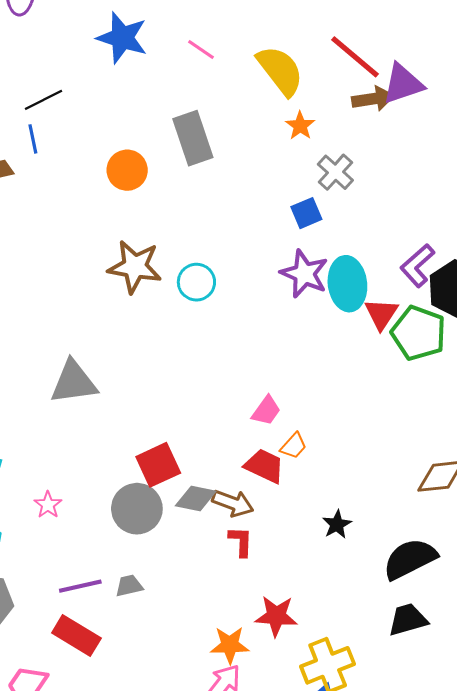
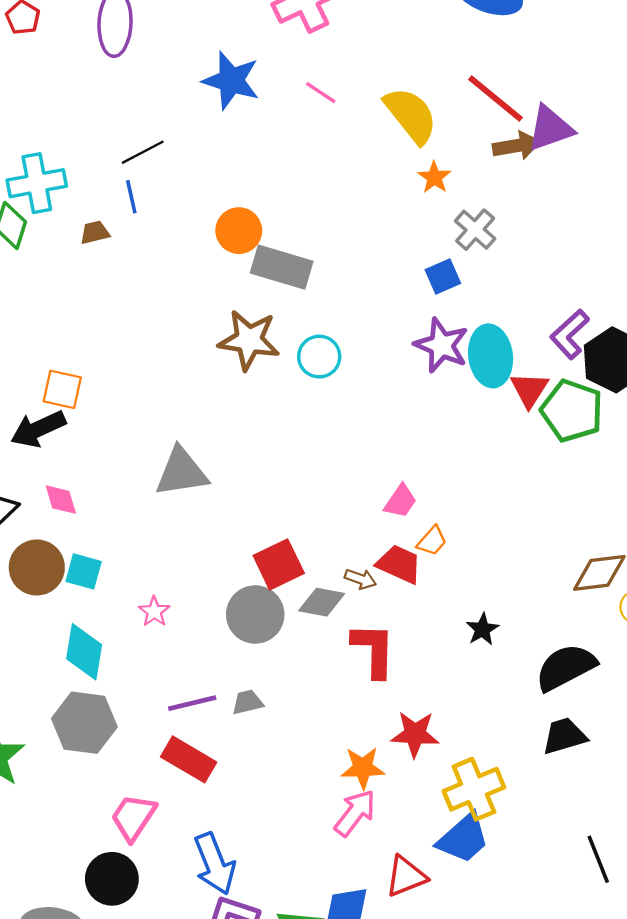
gray rectangle: (193, 138) -> (282, 267), moved, turned -54
brown arrow: (233, 503) -> (360, 579), moved, size x0.7
red L-shape: (241, 541) -> (374, 650), size x1.6

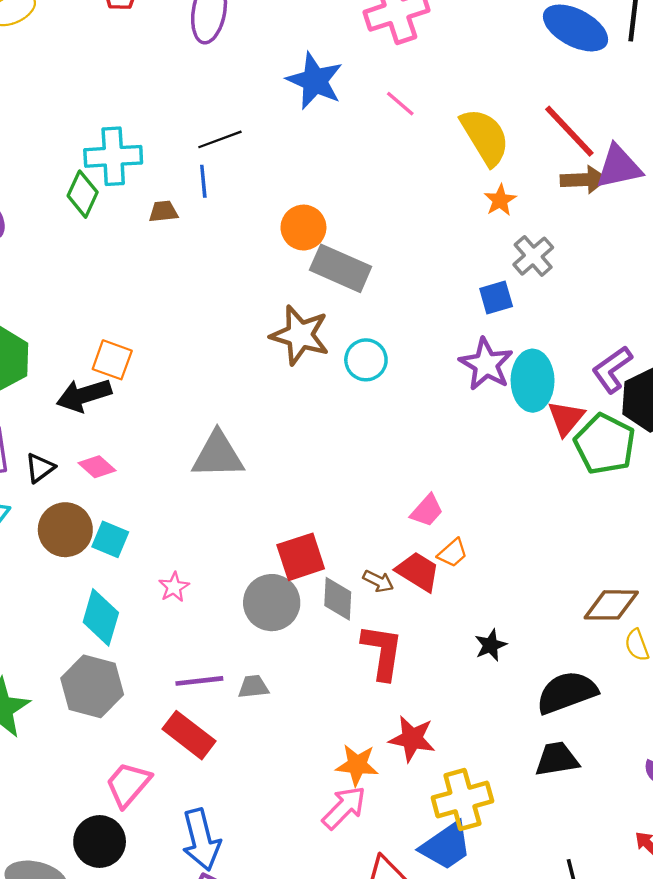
pink diamond: (61, 500) -> (97, 467), turned -39
gray diamond: (322, 602) -> (338, 599), turned 75

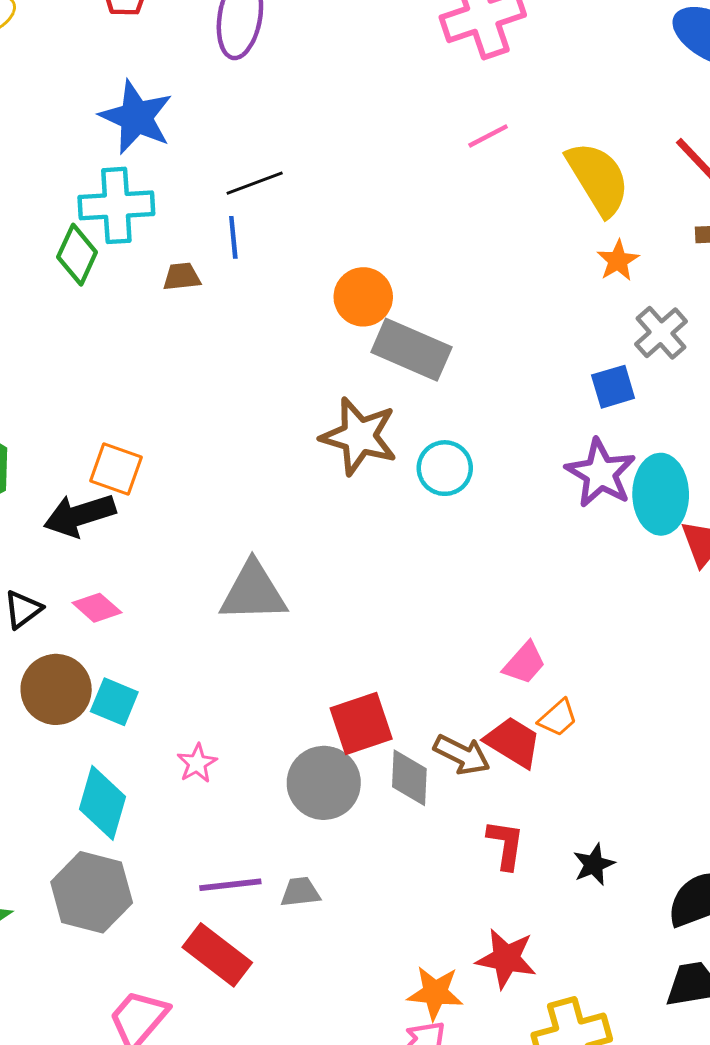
blue star: (315, 81) -> (136, 117), moved
pink line: (400, 104) -> (488, 136), turned -68
brown arrow: (378, 581) -> (462, 755), size x1.4
black star: (491, 645) -> (594, 864), moved
red L-shape: (382, 652) -> (506, 845), moved, size x0.7

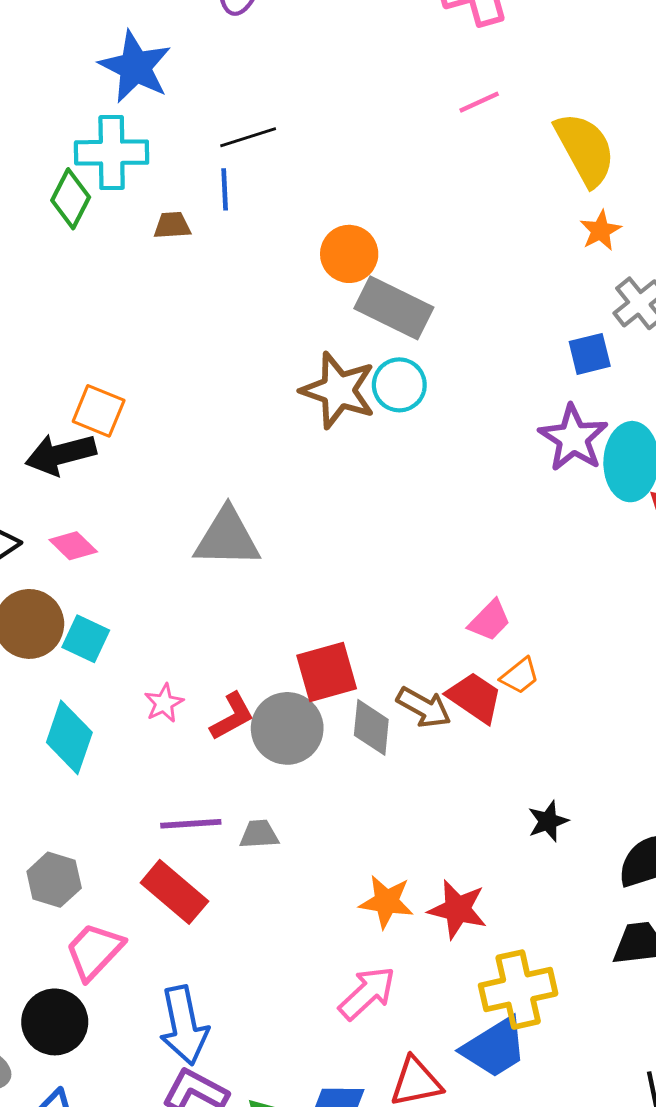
cyan circle: (445, 468) -> (399, 385), moved
red L-shape: (506, 845) -> (232, 716), moved, turned 50
gray hexagon: (92, 892) -> (54, 880), moved, size x0.7
orange star: (435, 993) -> (386, 902), moved

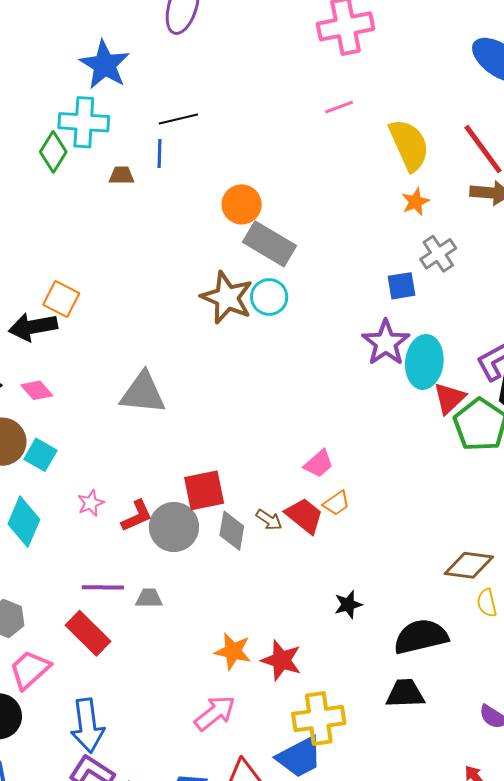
brown arrow: (424, 707) -> (269, 520), size x0.7

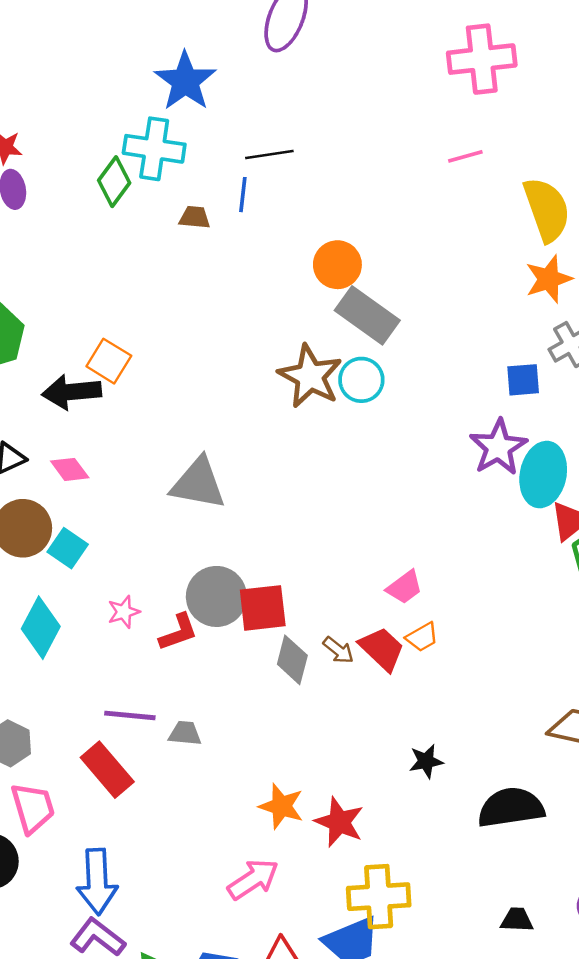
orange star: (415, 202) -> (549, 279), size x1.4
gray circle: (174, 527) -> (216, 596), moved
pink trapezoid: (30, 670) -> (33, 808), turned 111
black trapezoid: (405, 693) -> (517, 920), moved, size x0.7

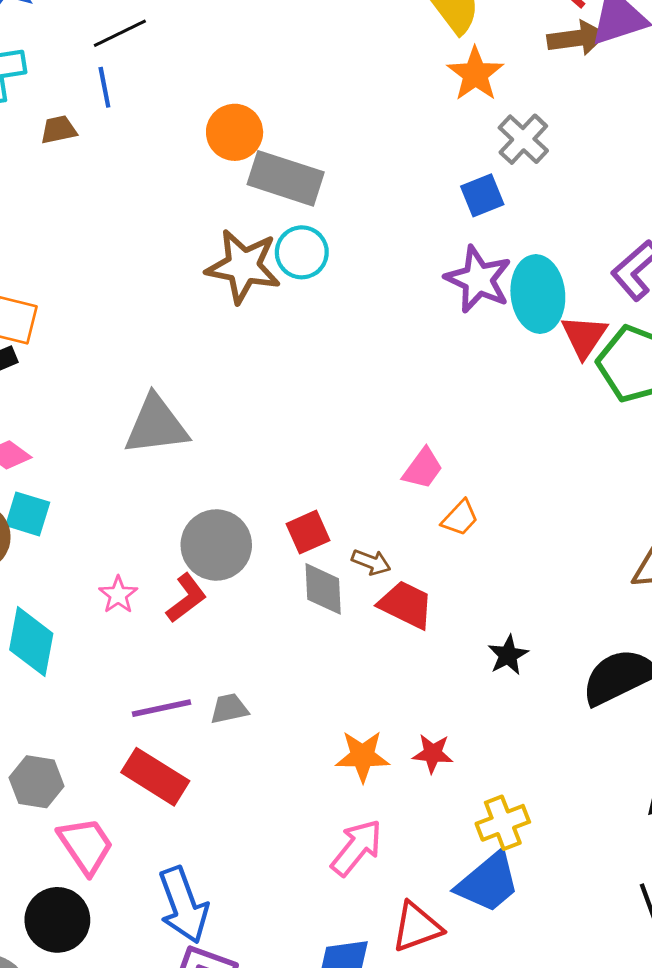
cyan square: (68, 548) -> (28, 514), moved
red square: (263, 608) -> (308, 532), moved, size x0.7
red trapezoid: (382, 649) -> (406, 605), moved
red star: (339, 822) -> (433, 753), size x0.7
yellow cross: (379, 897) -> (503, 823), size x0.7

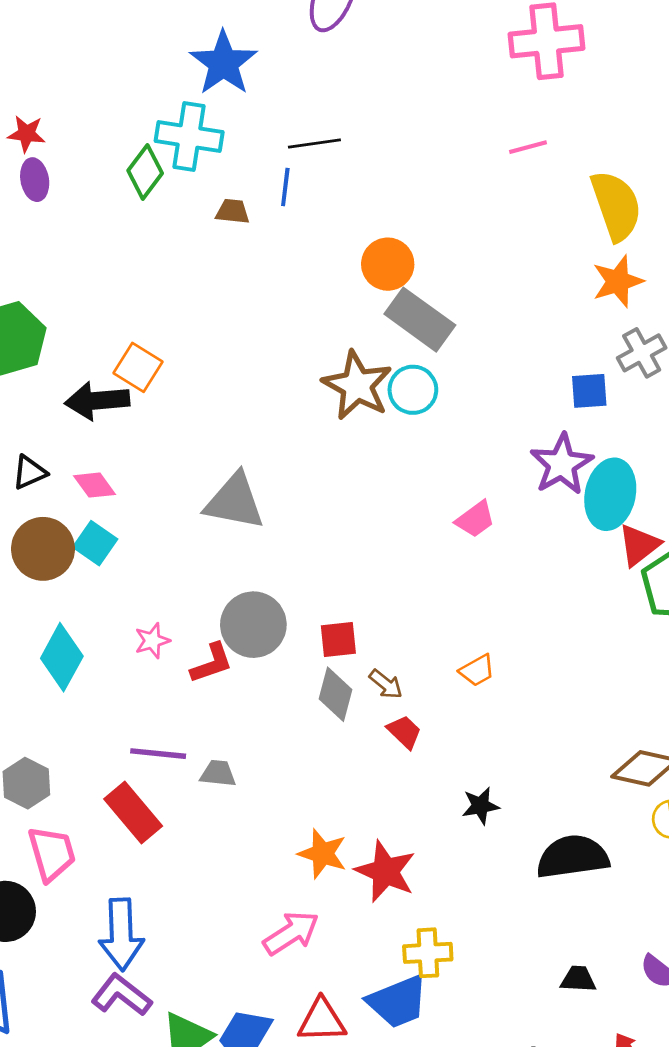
pink trapezoid: (423, 468) -> (475, 519), moved
red trapezoid: (406, 605) -> (404, 732), size x0.7
red star: (433, 753) -> (385, 871), size x1.6

